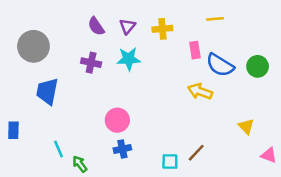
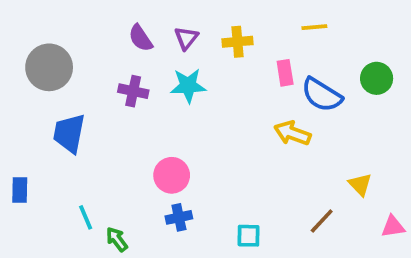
green circle: (258, 66) -> (377, 78), moved
brown line: (196, 153) -> (322, 221), moved
pink triangle: (269, 155) -> (393, 227), turned -30

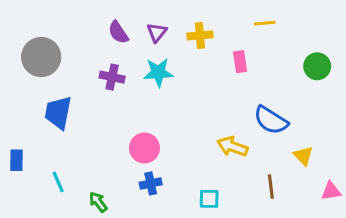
blue semicircle: (322, 95) -> (271, 120), moved
yellow arrow: (292, 133) -> (232, 146), moved
cyan line: (86, 217) -> (58, 182), moved
brown line: (322, 221) -> (271, 187), turned -50

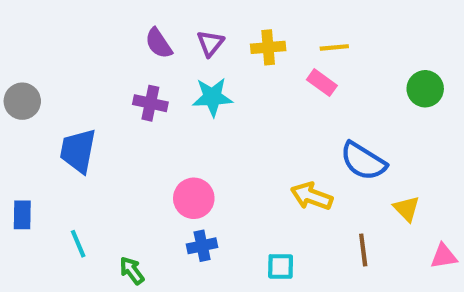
yellow line: (265, 23) -> (334, 47), moved
gray circle: (41, 57) -> (22, 101), moved, size x0.7
pink rectangle: (240, 62) -> (322, 83), turned -45

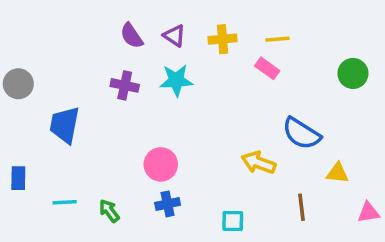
purple triangle: (210, 43) -> (174, 36), turned -35
yellow triangle: (407, 209) -> (338, 173), turned -40
cyan line: (78, 244) -> (65, 202), turned -70
green arrow: (132, 271) -> (109, 211), moved

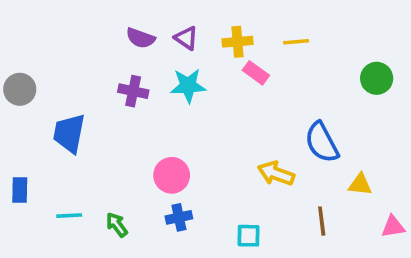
purple semicircle: (132, 36) -> (141, 38), turned -36
pink rectangle: (267, 68) -> (256, 73), moved
blue semicircle: (301, 134) -> (322, 142), turned 30

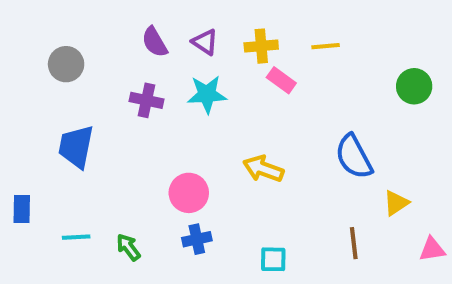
purple semicircle: (141, 38) -> (155, 42), turned 40
gray circle: (20, 89) -> (66, 64), moved
yellow arrow: (276, 173) -> (263, 169), moved
yellow triangle: (360, 184) -> (396, 203), turned -40

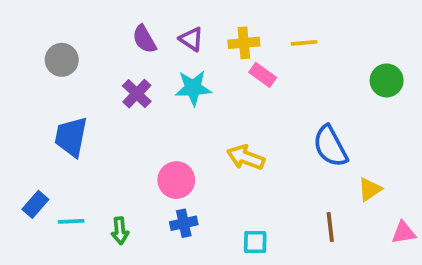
purple cross: (147, 100) -> (137, 94), turned 32
blue rectangle: (22, 209) -> (35, 204), moved, turned 40
green arrow: (128, 247) -> (120, 231), turned -148

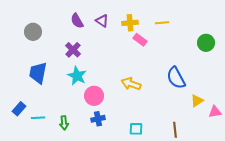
cyan star: (193, 88) -> (77, 76), moved, turned 30
brown line: (330, 227) -> (175, 130), moved
pink triangle: (404, 233) -> (215, 112), moved

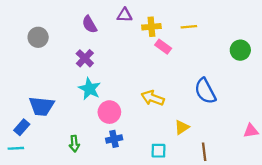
purple triangle: (102, 21) -> (125, 15), moved, turned -32
blue trapezoid: (38, 73) -> (42, 106), moved, turned -95
yellow triangle: (197, 101) -> (182, 127), moved
cyan line: (38, 118) -> (16, 148), moved

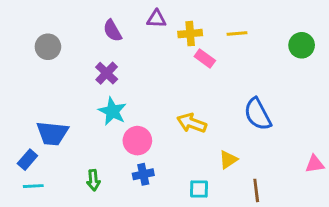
green circle: (240, 50) -> (302, 45), moved
cyan line: (16, 148) -> (33, 186), moved

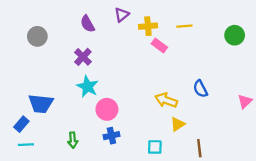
purple triangle: (156, 19) -> (122, 15), turned -42
blue semicircle: (258, 114) -> (200, 89), size x0.7
yellow arrow: (192, 123) -> (166, 100), moved
pink triangle: (315, 164) -> (245, 101), moved, turned -35

